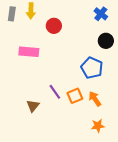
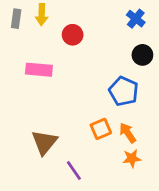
purple line: (55, 92) -> (74, 171), moved
brown triangle: (33, 106) -> (44, 142), size x1.5
orange star: (98, 126) -> (132, 158), moved

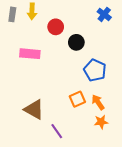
black circle: (142, 55) -> (76, 42), moved
brown triangle: (44, 142) -> (34, 109), turned -40

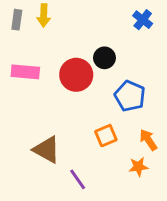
red circle: (56, 27) -> (76, 75), moved, size x1.5
pink rectangle: (30, 54) -> (25, 72), moved
orange arrow: (98, 102) -> (148, 140), moved

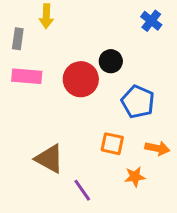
gray rectangle: (17, 20) -> (18, 39), moved
orange square: (106, 136) -> (112, 144), turned 35
orange arrow: (148, 140) -> (157, 148), turned 135
orange star: (138, 167) -> (135, 177), moved

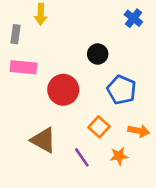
red circle: (81, 79) -> (63, 90), moved
orange square: (112, 144) -> (99, 127), turned 30
purple line: (82, 190) -> (82, 157), moved

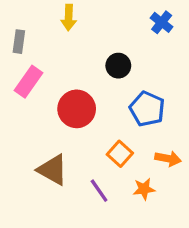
yellow arrow: (41, 14) -> (69, 18), moved
pink rectangle: (23, 67) -> (29, 82), turned -60

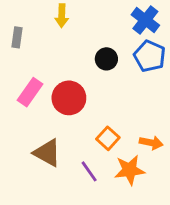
blue cross: (162, 22) -> (145, 20), size x1.4
pink rectangle: (29, 82) -> (30, 92), moved
blue pentagon: (147, 109) -> (150, 56), moved
orange star: (144, 189) -> (130, 170), size x1.5

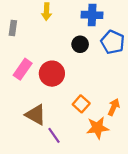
blue cross: (145, 20) -> (92, 15), moved, turned -36
orange arrow: (151, 143) -> (114, 107), turned -77
purple line: (89, 171) -> (54, 135), moved

